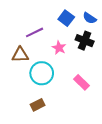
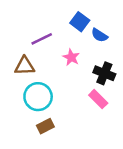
blue semicircle: (90, 18) -> (99, 35), moved
black cross: (85, 41) -> (104, 73), moved
cyan circle: (42, 73) -> (38, 97), moved

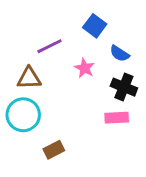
blue semicircle: (99, 35) -> (120, 53), moved
cyan circle: (38, 97) -> (23, 115), moved
pink rectangle: (98, 99) -> (117, 118), turned -48

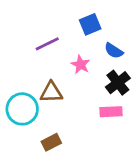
blue square: (95, 26) -> (90, 24), turned 30
brown triangle: (29, 78) -> (51, 92), moved
black cross: (124, 87) -> (118, 83), turned 30

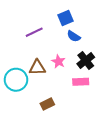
blue semicircle: (114, 51) -> (74, 36), moved
pink star: (80, 65) -> (58, 62), moved
brown rectangle: (51, 142) -> (47, 104), moved

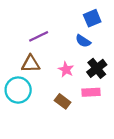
blue square: (66, 18) -> (92, 18), moved
brown triangle: (37, 68) -> (31, 64), moved
brown rectangle: (47, 104) -> (63, 101), moved, turned 64

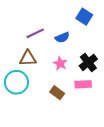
blue square: (92, 18) -> (84, 17), turned -35
blue semicircle: (83, 41) -> (62, 37), moved, turned -56

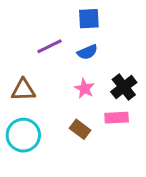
blue square: (84, 17) -> (89, 19), moved, turned -35
brown triangle: (28, 58) -> (23, 90), moved
cyan circle: (16, 82) -> (23, 135), moved

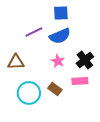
blue semicircle: (87, 52) -> (60, 36), size x1.5
cyan circle: (23, 135) -> (29, 93), moved

